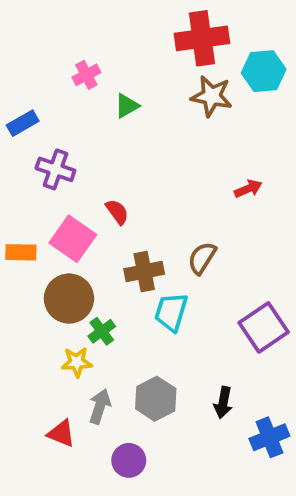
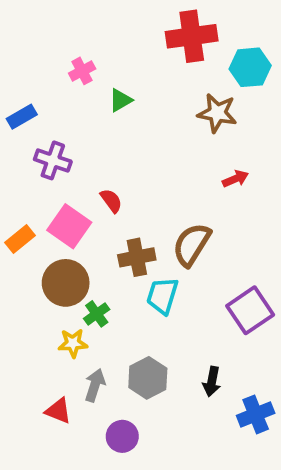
brown star: (212, 96) -> (217, 113), moved
orange rectangle: (21, 252) -> (20, 239), turned -40
brown semicircle: (202, 258) -> (192, 245), size x1.4

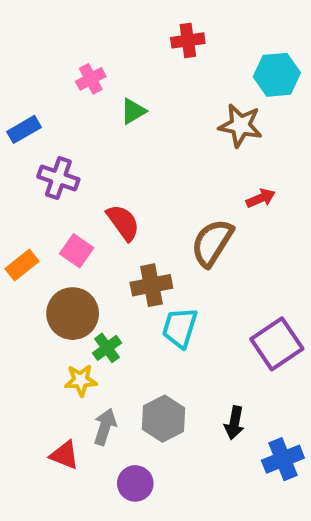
red cross: (192, 36) -> (188, 40), moved, size x0.6
red semicircle: (111, 201) -> (123, 222), size x1.4
pink square: (69, 226) -> (77, 251), size x0.7
brown semicircle: (192, 245) -> (212, 243), moved

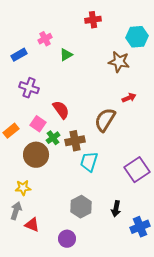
blue rectangle: (24, 129) -> (19, 55), moved
green cross: (107, 348) -> (53, 138), moved
yellow star: (81, 380) -> (23, 188), moved
gray arrow: (105, 427) -> (16, 211), moved

